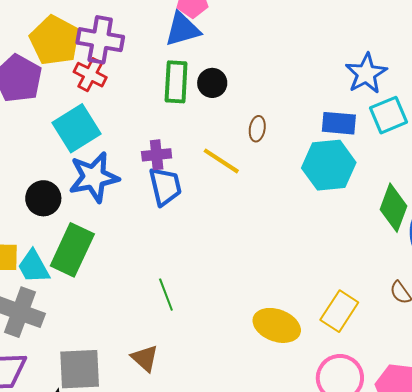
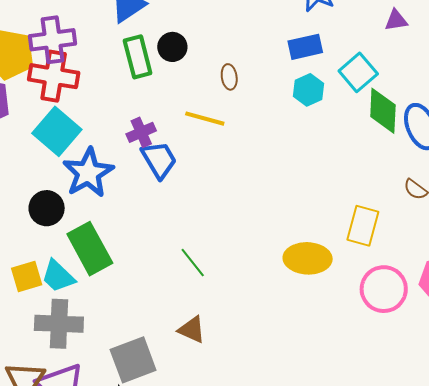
red cross: (90, 75) -> (54, 76), size x1.5
cyan square: (388, 115) -> (358, 72), moved
cyan hexagon: (329, 165) -> (308, 90), size x0.6
green rectangle: (72, 250) -> (90, 249), turned -36

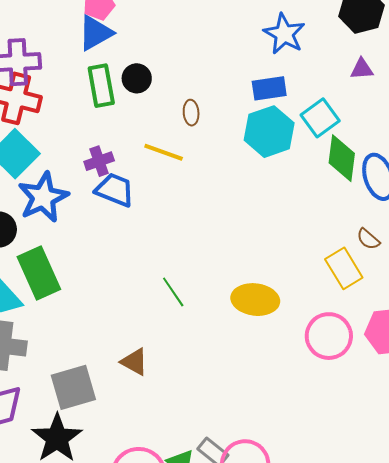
cyan hexagon: (308, 90) -> (269, 132), size x1.6
blue trapezoid: (159, 160) -> (115, 190), turned -42
yellow rectangle: (363, 226) -> (344, 268), moved, turned -51
green line: (193, 263) -> (173, 292), moved

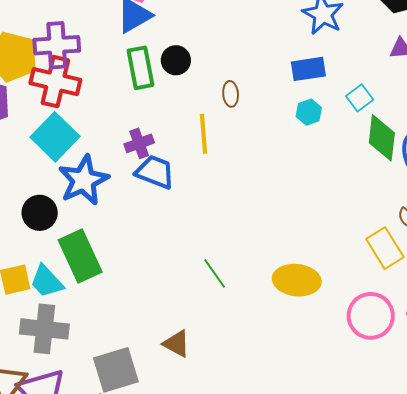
cyan square: (320, 118) -> (360, 98), size x0.7
cyan hexagon: (269, 132) -> (309, 112), size x0.5
yellow line: (164, 152) -> (203, 134), turned 66

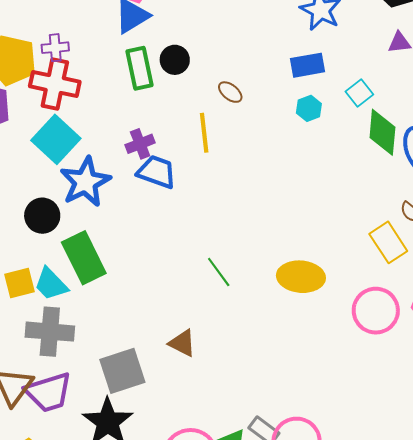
purple cross: (57, 45) -> (55, 48), size x0.6
brown ellipse: (231, 94) -> (230, 92), turned -45

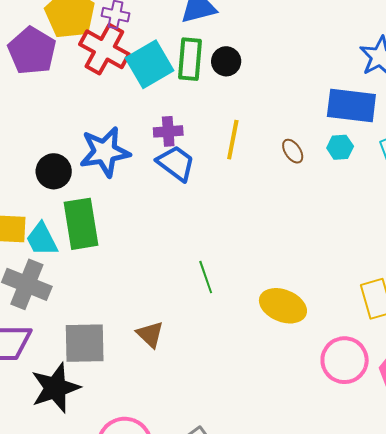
blue rectangle: (307, 65) -> (351, 106), size x1.4
brown ellipse: (230, 92) -> (293, 151), moved
cyan square: (56, 139) -> (149, 64), moved

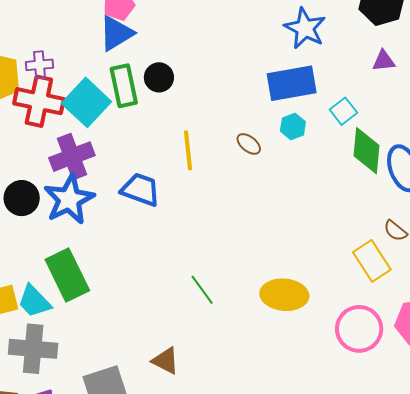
purple cross: (168, 131) -> (72, 157), moved, size x1.5
black circle: (54, 171) -> (22, 198), moved

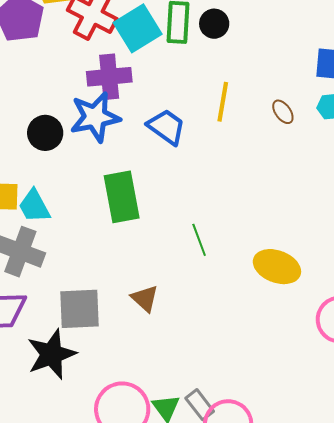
black circle: (22, 198) -> (45, 133), moved
green rectangle: (67, 275) -> (122, 197), moved

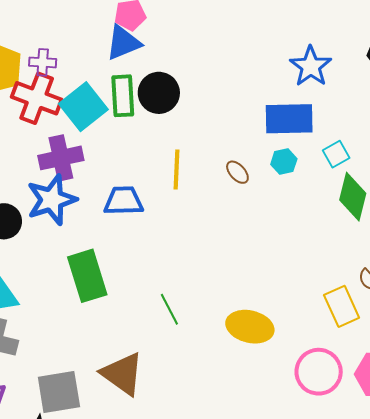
black circle: (214, 24) -> (159, 93), size x1.4
blue trapezoid: (166, 127) -> (124, 201), turned -30
brown triangle: (145, 298) -> (122, 374), size x1.6

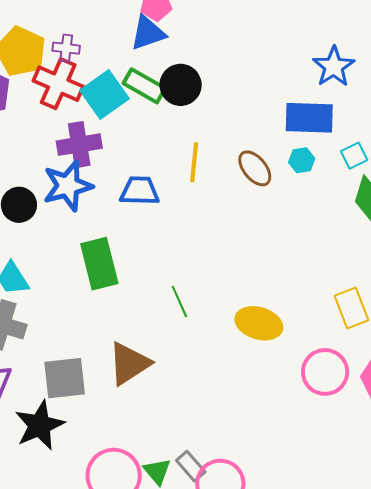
green rectangle: (123, 96) -> (144, 86), turned -60
brown ellipse: (237, 172) -> (255, 168), size x1.5
brown triangle: (122, 374) -> (129, 364), turned 48

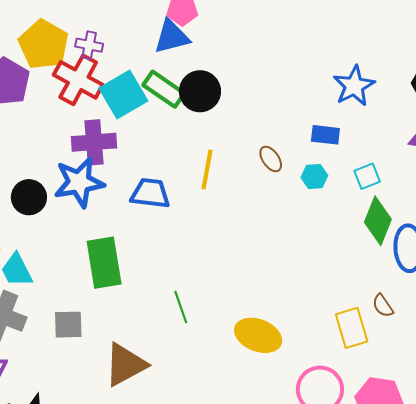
blue rectangle: (309, 118) -> (325, 135), size x0.6
brown ellipse: (255, 168) -> (271, 159), moved, size x0.7
gray square: (65, 378) -> (68, 325), moved, size x0.7

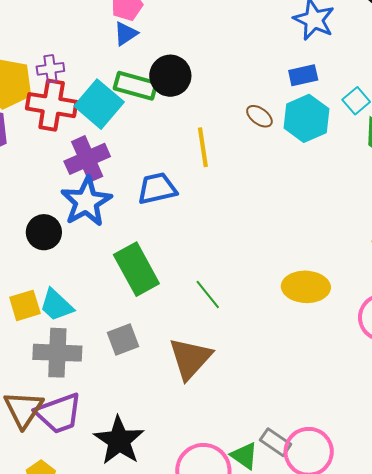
blue triangle: (172, 37) -> (126, 34), size x0.7
cyan hexagon: (314, 177) -> (306, 118), size x1.8
green line: (181, 307) -> (208, 295), moved

